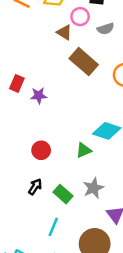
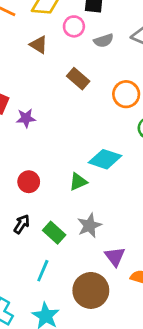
brown triangle: (64, 32) -> (39, 45), moved
brown rectangle: (84, 62) -> (78, 79), size x0.7

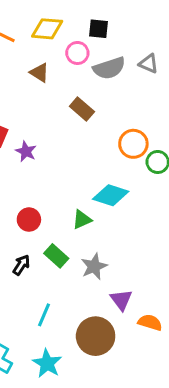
gray semicircle: (104, 41) -> (109, 68), size x1.5
orange circle: (126, 94) -> (133, 144), moved
purple star: (26, 118) -> (26, 151), turned 30
green rectangle: (54, 233) -> (56, 256), moved

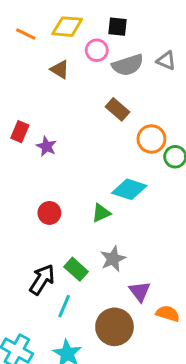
brown rectangle: (82, 109) -> (117, 109), moved
green rectangle: (56, 256) -> (76, 269), moved
black arrow: (21, 265) -> (42, 280), moved, size x1.5

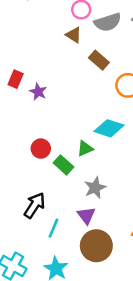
brown triangle: (60, 69) -> (74, 35), moved
green rectangle: (76, 269) -> (64, 165), moved
purple triangle: (140, 291) -> (86, 215), moved

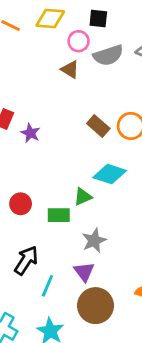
brown rectangle: (99, 60) -> (98, 126), moved
red circle: (41, 149) -> (21, 204), moved
green rectangle: (64, 165) -> (59, 215), turned -42

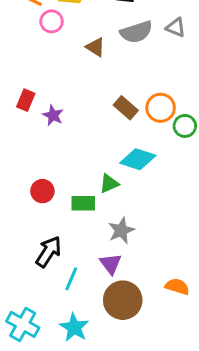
pink circle: (79, 41) -> (52, 21), moved

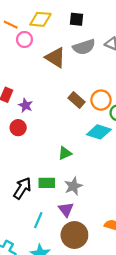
brown triangle: (95, 47) -> (55, 58), size x1.5
cyan diamond: (138, 159) -> (99, 132), moved
red circle: (42, 191) -> (18, 128), moved
green rectangle: (83, 203) -> (47, 183), moved
black arrow: (48, 252) -> (22, 188), moved

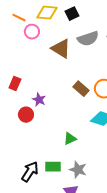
black square: (77, 19) -> (72, 14), moved, turned -32
purple star: (26, 105) -> (39, 100), moved
gray star: (73, 186) -> (78, 170), turned -30

